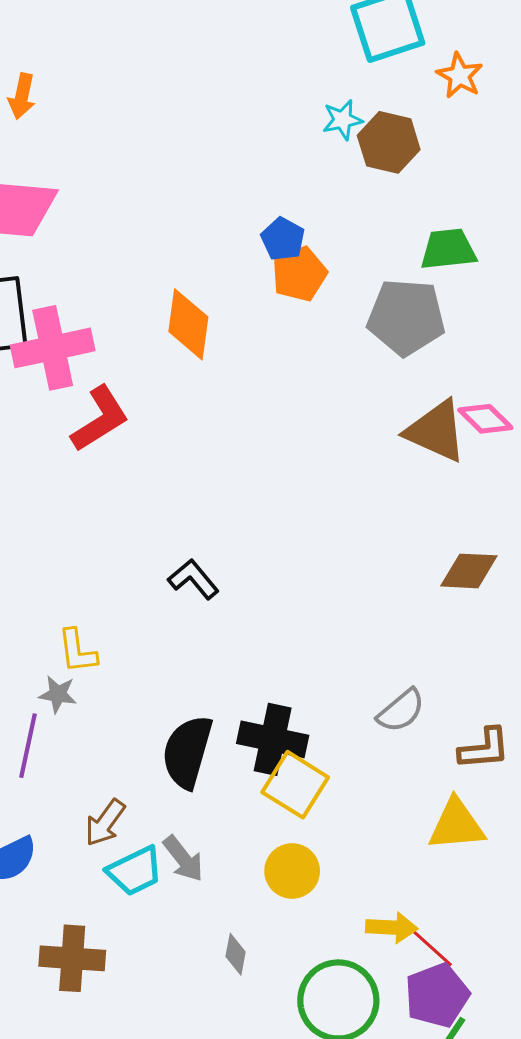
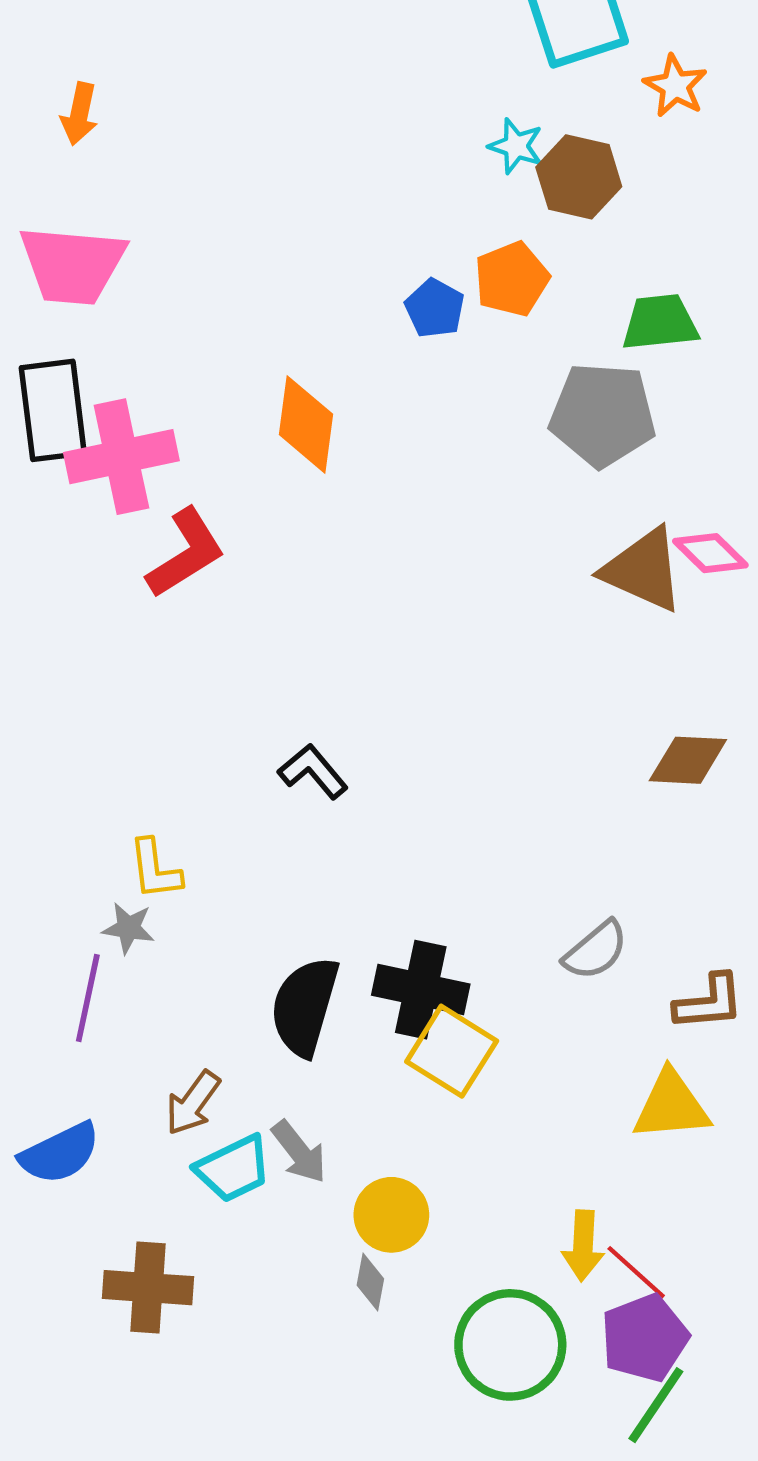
cyan star: (342, 120) -> (516, 146), turned 30
orange pentagon: (299, 274) -> (512, 279), moved
yellow circle: (292, 871) -> (391, 1215), moved
yellow arrow: (392, 927) -> (583, 1246), turned 90

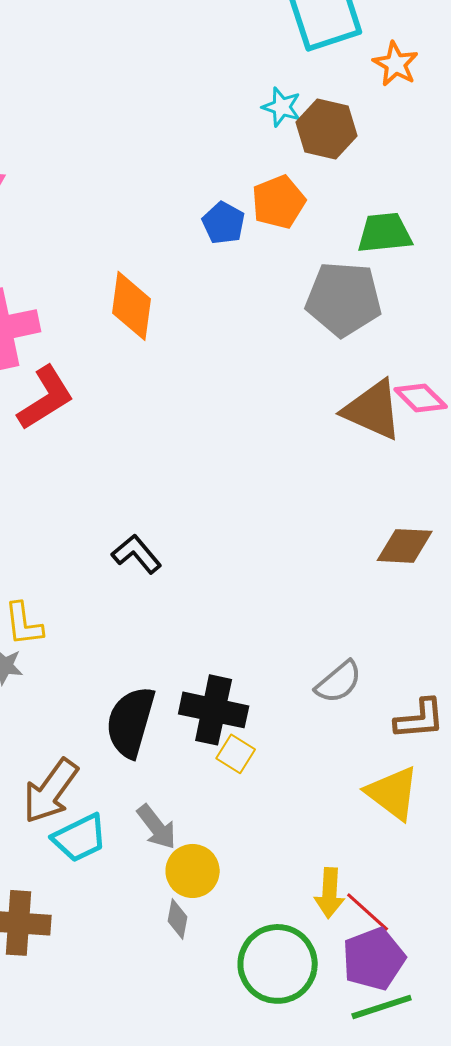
yellow square: (452, 1051) -> (236, 754), size x0.6
brown arrow: (193, 1103) -> (51, 791), size x1.4
yellow triangle: (671, 1106) -> (393, 793), turned 42
gray arrow: (299, 1152) -> (157, 827), moved
green line: (656, 1405) -> (382, 1007), turned 38

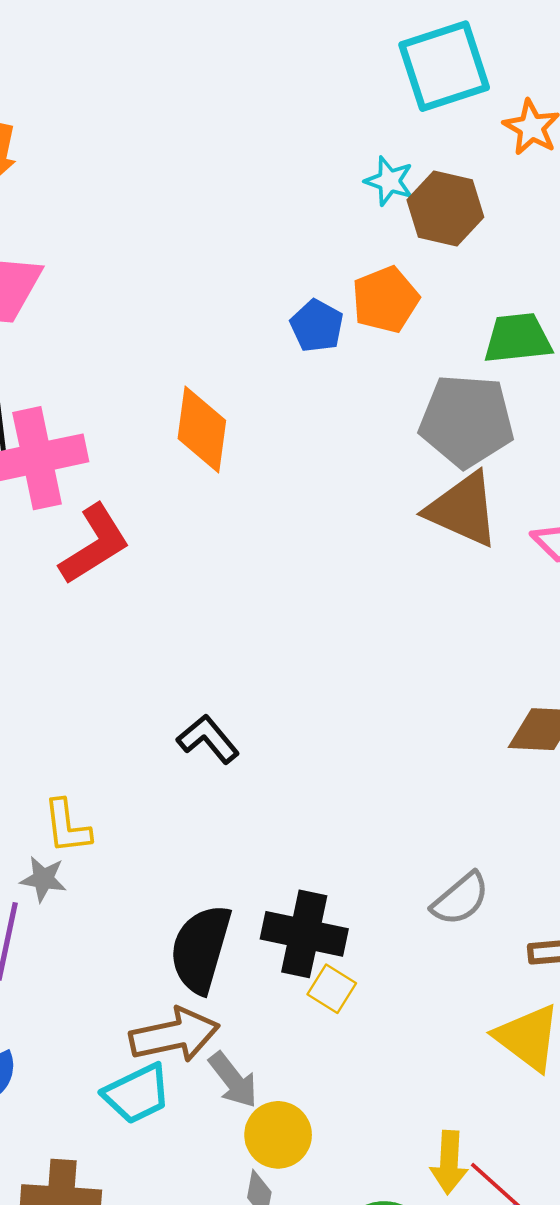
brown triangle: (373, 410) -> (463, 509), moved
brown arrow: (51, 791) -> (174, 1035), moved, turned -138

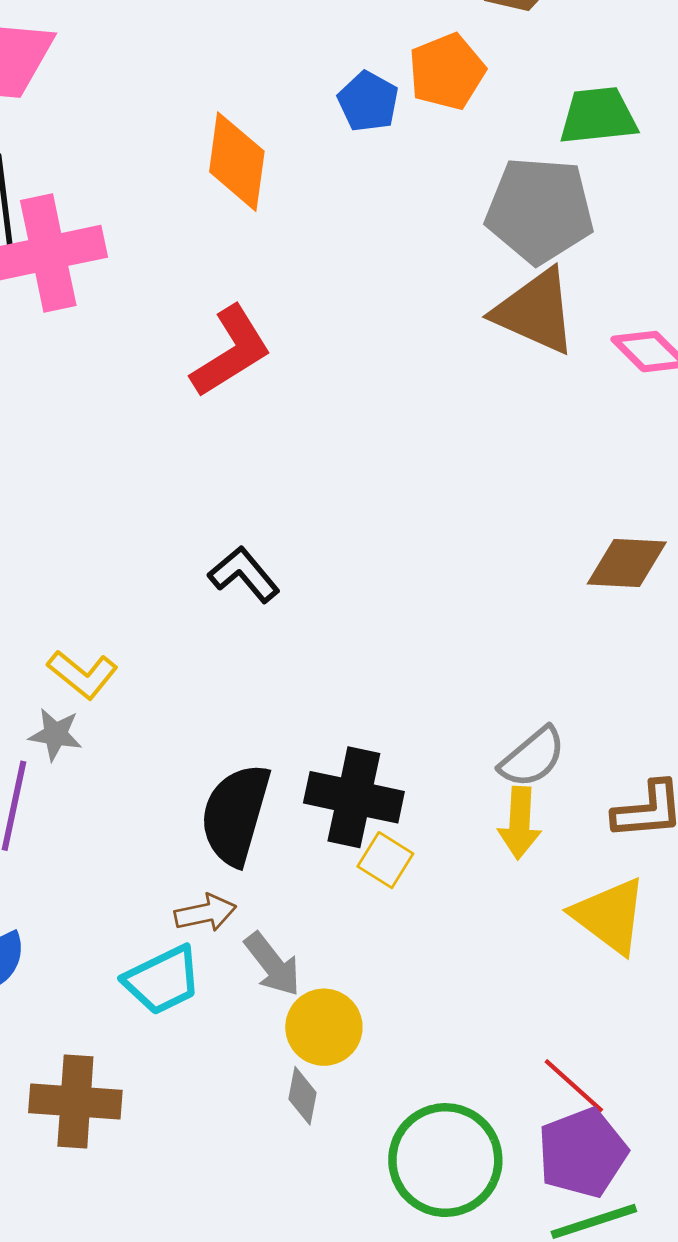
orange diamond: (202, 429) -> (237, 162), moved
red L-shape: (95, 544) -> (231, 352), moved
yellow L-shape: (67, 827) -> (83, 674), turned -44
brown arrow: (174, 1035) -> (205, 913), size x0.6
yellow arrow: (449, 1162) -> (520, 823), moved

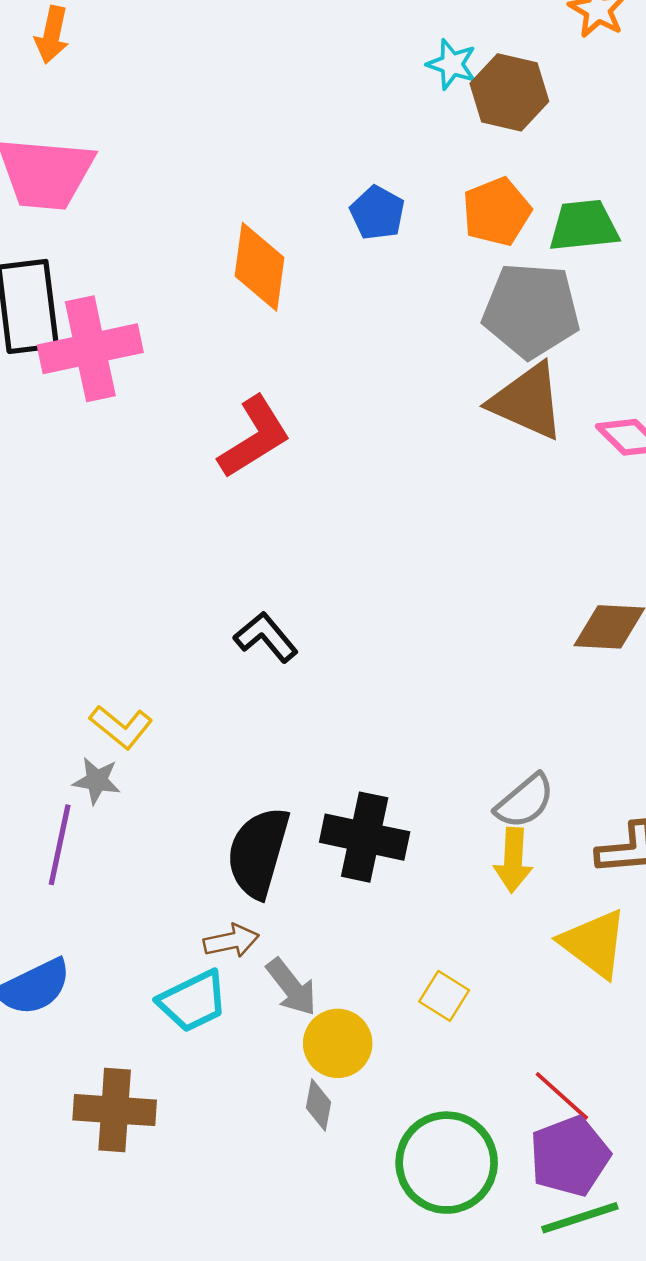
orange pentagon: (447, 72) -> (497, 212), moved
yellow square: (385, 860) -> (444, 996), moved

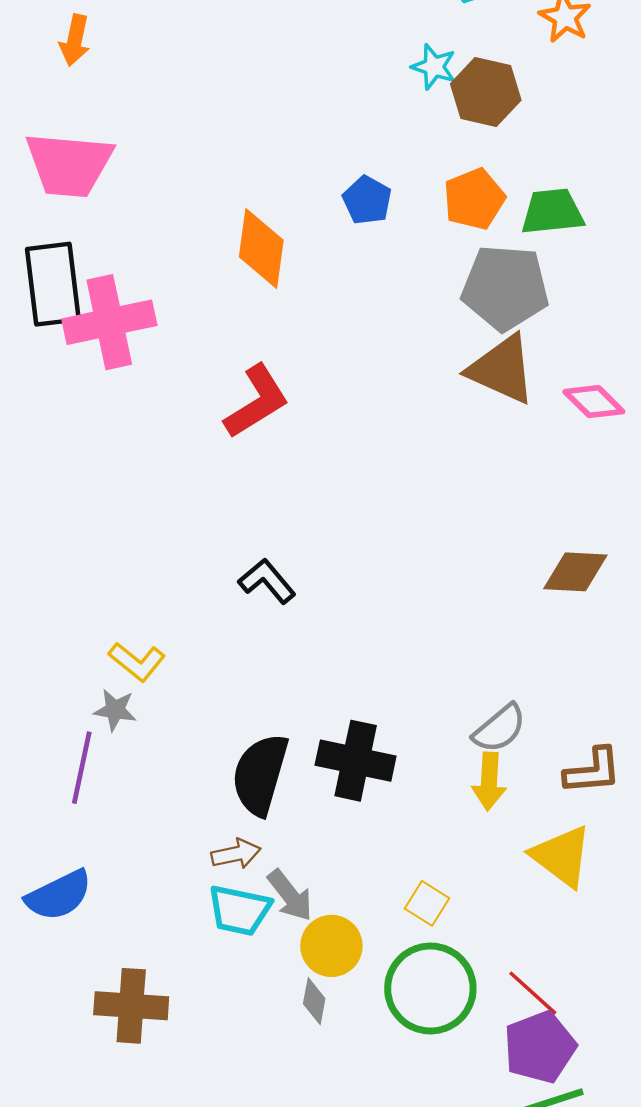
cyan trapezoid: (193, 1001) -> (239, 910), moved, turned 38
green circle: (447, 1163) -> (430, 989), moved

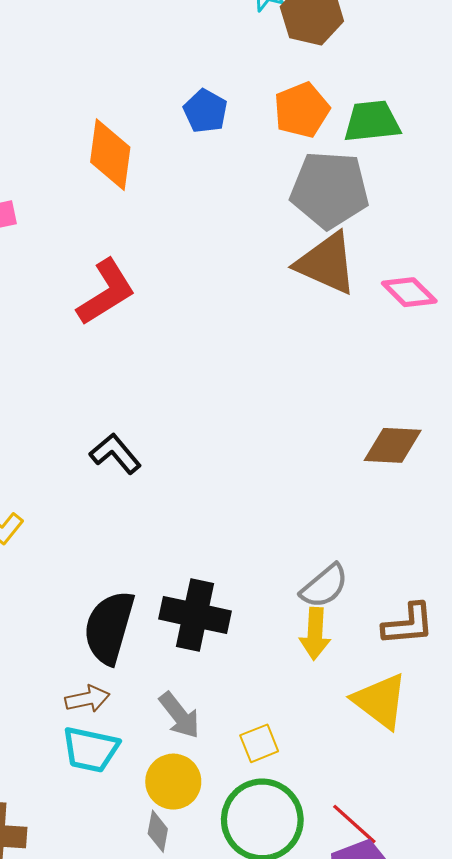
gray arrow: (290, 895) -> (180, 715), moved
yellow square: (427, 903) -> (259, 743), turned 36

